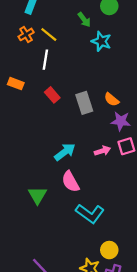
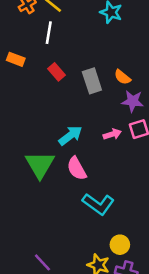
green triangle: (37, 195) -> (40, 165), moved, size x1.4

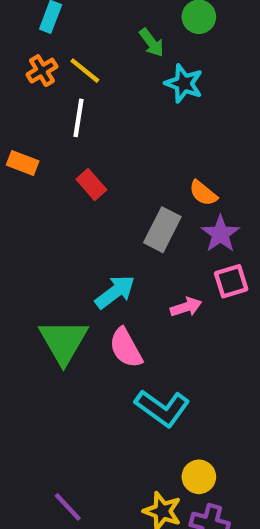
gray rectangle: (92, 81) -> (162, 230), moved, turned 45
purple star: (133, 101) -> (220, 234), turned 30
pink arrow: (112, 134) -> (186, 307), moved

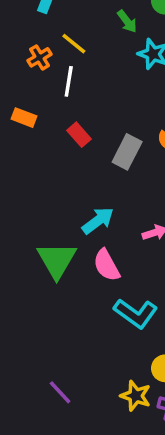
orange cross: (42, 71) -> (40, 57), moved
gray rectangle: (162, 230) -> (127, 152), moved

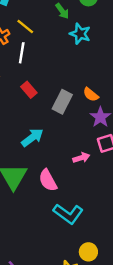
cyan arrow: (98, 221) -> (32, 137), moved

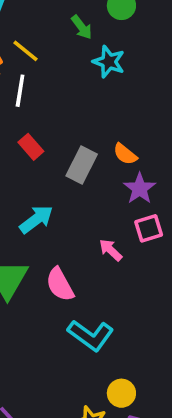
pink arrow: (81, 158) -> (111, 250), turned -119

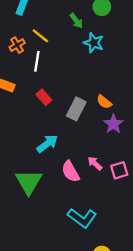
pink square: (149, 228) -> (119, 170), moved
pink semicircle: (60, 285) -> (70, 171), moved

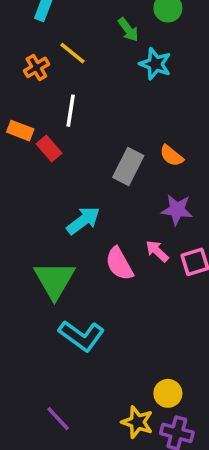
white line: (37, 61) -> (71, 111), moved
red rectangle: (44, 97) -> (49, 149), moved
purple star: (113, 124) -> (177, 210), moved, turned -30
cyan L-shape: (82, 218) -> (81, 336), moved

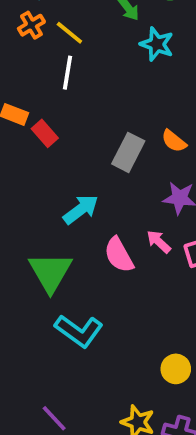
orange cross: (36, 67) -> (31, 25), moved
white line: (71, 111) -> (68, 73), moved
yellow circle: (168, 393) -> (176, 369), moved

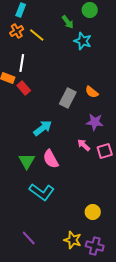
white line: (68, 73) -> (22, 63), moved
pink semicircle: (119, 255) -> (51, 159), moved
green triangle: (50, 272) -> (27, 161), size x0.7

